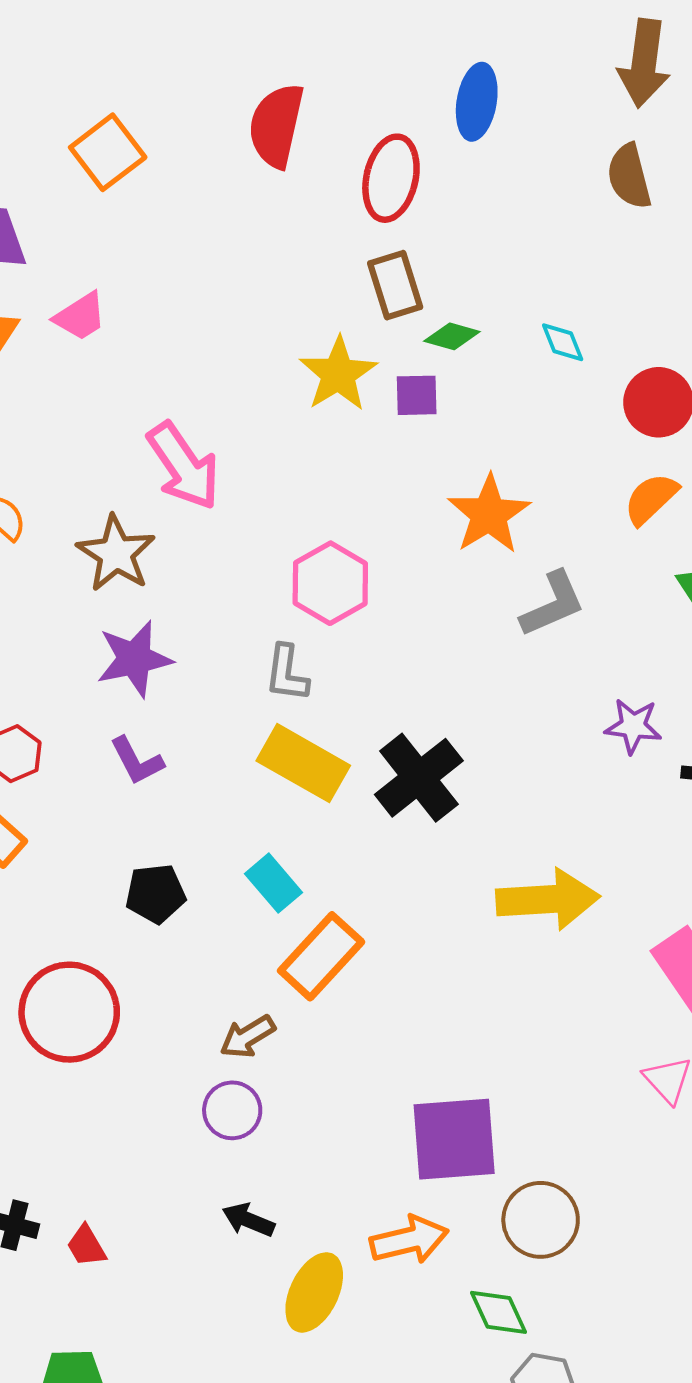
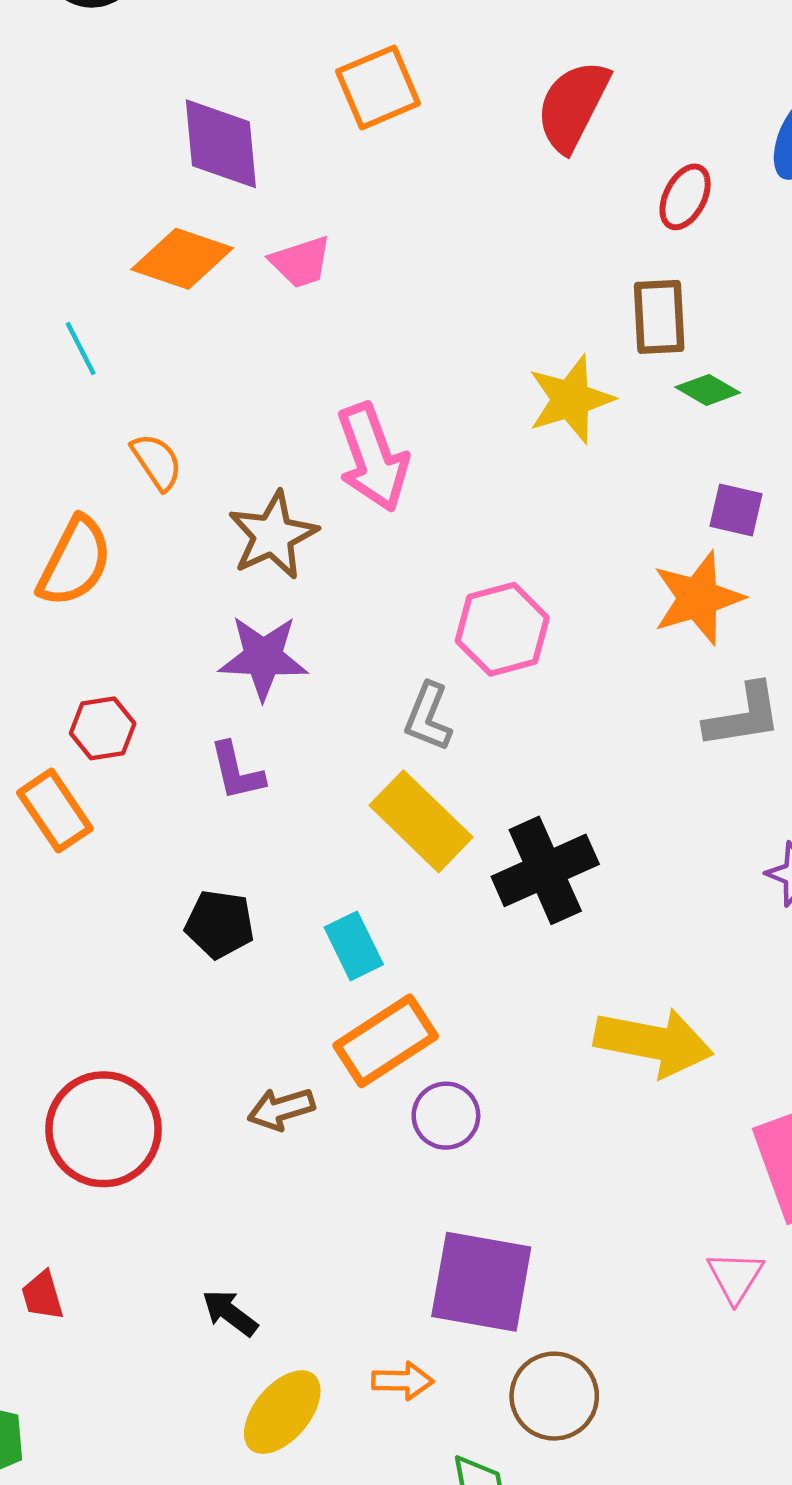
red ellipse: (391, 178) -> (685, 197), size x0.7
purple square: (417, 395) -> (736, 510), moved
red circle: (69, 1012) -> (103, 1129), moved
purple circle: (232, 1110) -> (446, 1116), moved
orange arrow: (409, 1240) -> (403, 1381), size x0.7

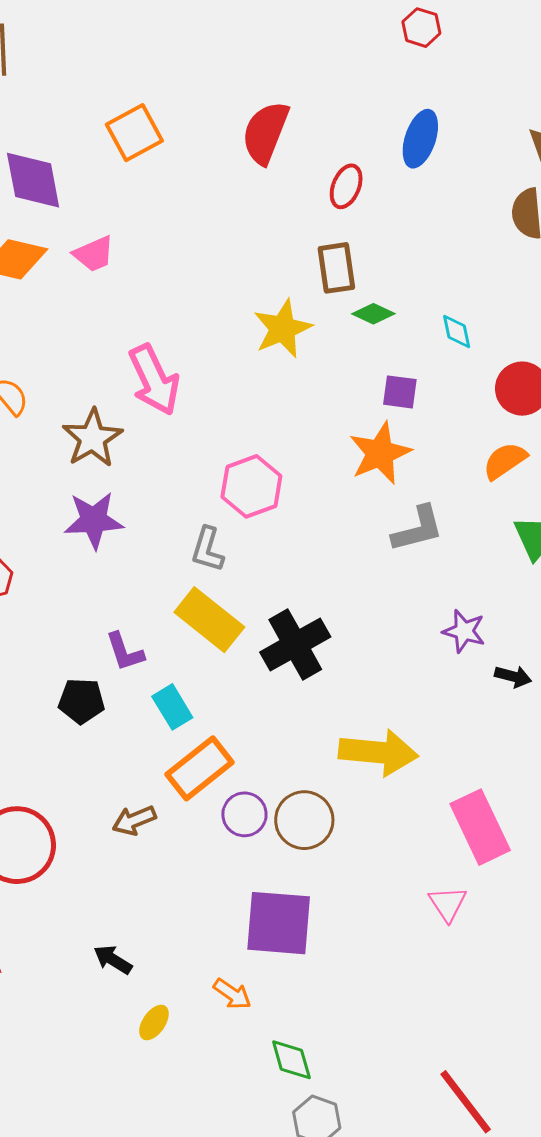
purple L-shape: (237, 771) -> (125, 652), moved
orange arrow: (403, 1381) -> (232, 994), turned 39
brown circle: (554, 1396) -> (304, 820), moved
yellow ellipse: (282, 1412) -> (154, 1022), size x0.6

